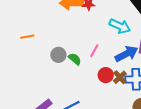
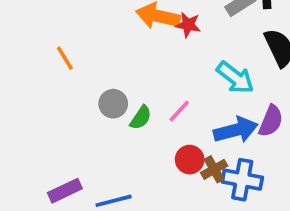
orange line: (27, 37) -> (65, 58), turned 56
green semicircle: (75, 59) -> (141, 118), turned 72

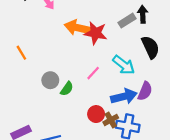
red star: (188, 25) -> (96, 33), size x1.5
pink line: (179, 111) -> (93, 73), moved

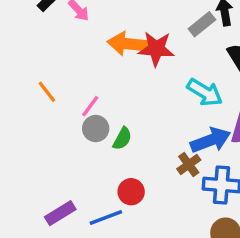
pink line: (93, 73) -> (90, 106), moved
red circle: (96, 114) -> (131, 192), moved
brown cross: (111, 120) -> (189, 164), moved

